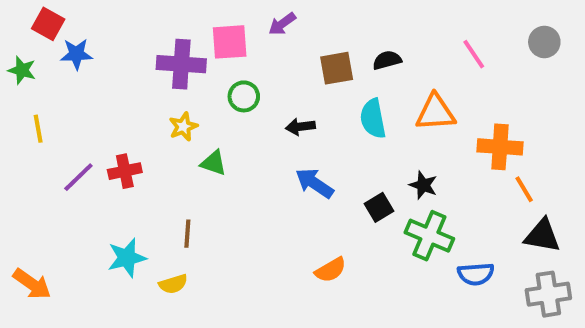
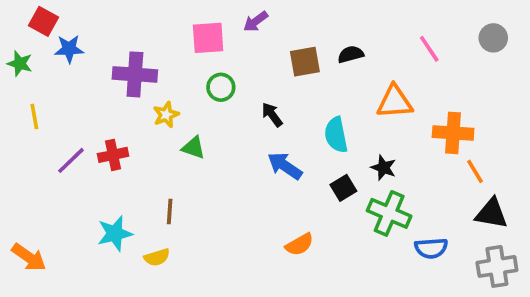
purple cross: (181, 64) -> (135, 74), moved
cyan semicircle: (373, 119) -> (336, 135), moved
black arrow: (300, 127) -> (272, 115), turned 60

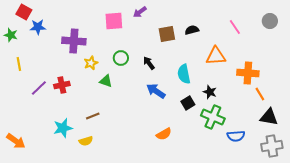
green circle: (221, 87) -> (121, 58), moved
brown line: (170, 212) -> (93, 116), turned 64

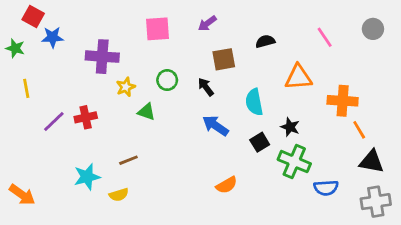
purple arrow: (140, 12) -> (207, 23), moved
brown square: (167, 34) -> (224, 59), moved

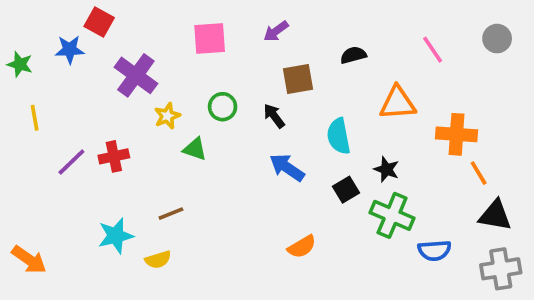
red square: (33, 16) -> (99, 22), moved
purple cross: (102, 57) -> (136, 75), turned 32

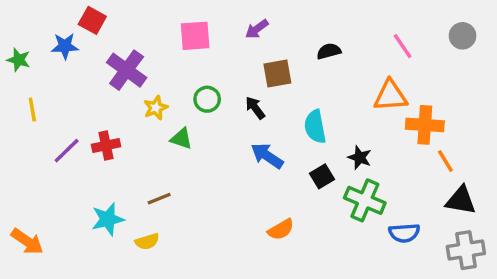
orange triangle: (398, 103) -> (391, 96), moved

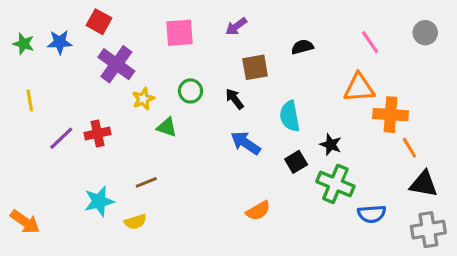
red square: (92, 20) -> (99, 22), moved
green star: (19, 60) -> (23, 44), moved

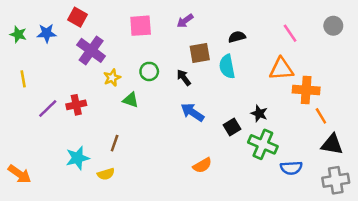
cyan semicircle: (290, 116) -> (227, 67), moved
brown line: (146, 182) -> (115, 143), turned -49

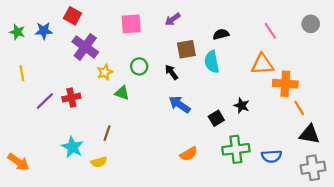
green cross: (263, 144) -> (236, 149), moved, turned -30
cyan star: (77, 158) -> (72, 147), turned -30

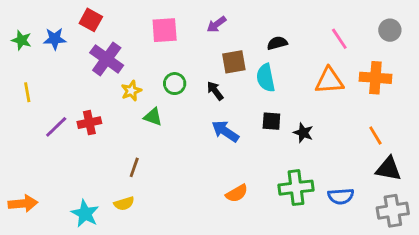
orange cross: (285, 84) -> (375, 78), moved
black square: (216, 118) -> (271, 121), moved, turned 35
cyan star: (72, 147) -> (85, 214), moved
orange arrow: (18, 162) -> (23, 203), turned -40

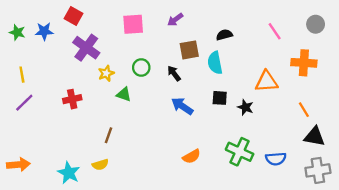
orange triangle: (329, 81) -> (266, 82), moved
purple line: (56, 127) -> (24, 103), moved
green cross: (296, 188) -> (240, 152), turned 32

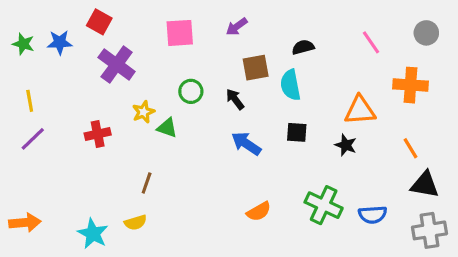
yellow star: (106, 73) -> (143, 112), moved
black star: (245, 107) -> (346, 145), moved

